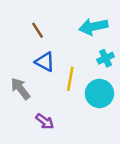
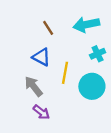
brown line: (37, 30) -> (48, 28), moved
gray arrow: (20, 89) -> (34, 86), moved

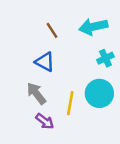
yellow line: (65, 73) -> (70, 103), moved

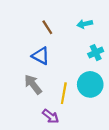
cyan arrow: (93, 27) -> (85, 24), size x0.6
purple arrow: (45, 121) -> (51, 116), moved

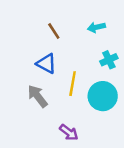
yellow line: (64, 93) -> (73, 84), moved
purple arrow: (51, 116) -> (69, 132), moved

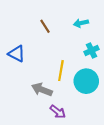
blue triangle: (46, 64) -> (17, 54), moved
gray arrow: (38, 96) -> (42, 90), moved, turned -30

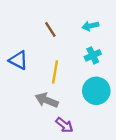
cyan cross: (92, 51) -> (93, 55), moved
yellow line: (61, 71) -> (55, 72), moved

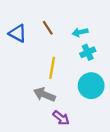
cyan arrow: (90, 26) -> (80, 32), moved
blue triangle: (18, 60) -> (18, 33), moved

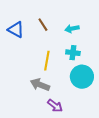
cyan cross: (88, 52) -> (73, 53), moved, turned 32

